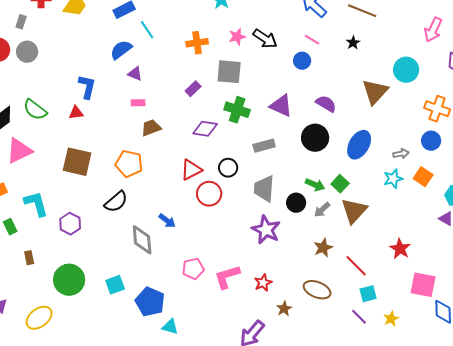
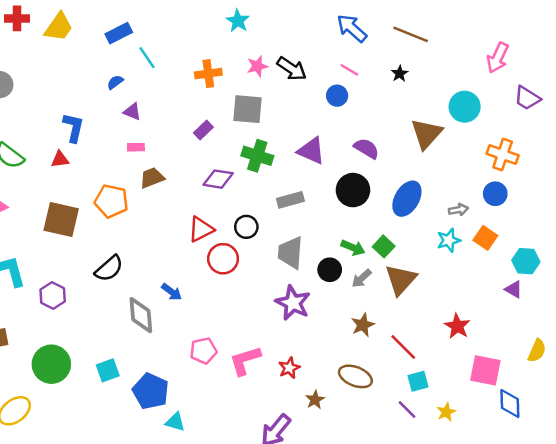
blue semicircle: (121, 50) -> (115, 82), size x0.6
orange pentagon: (129, 164) -> (111, 201), moved

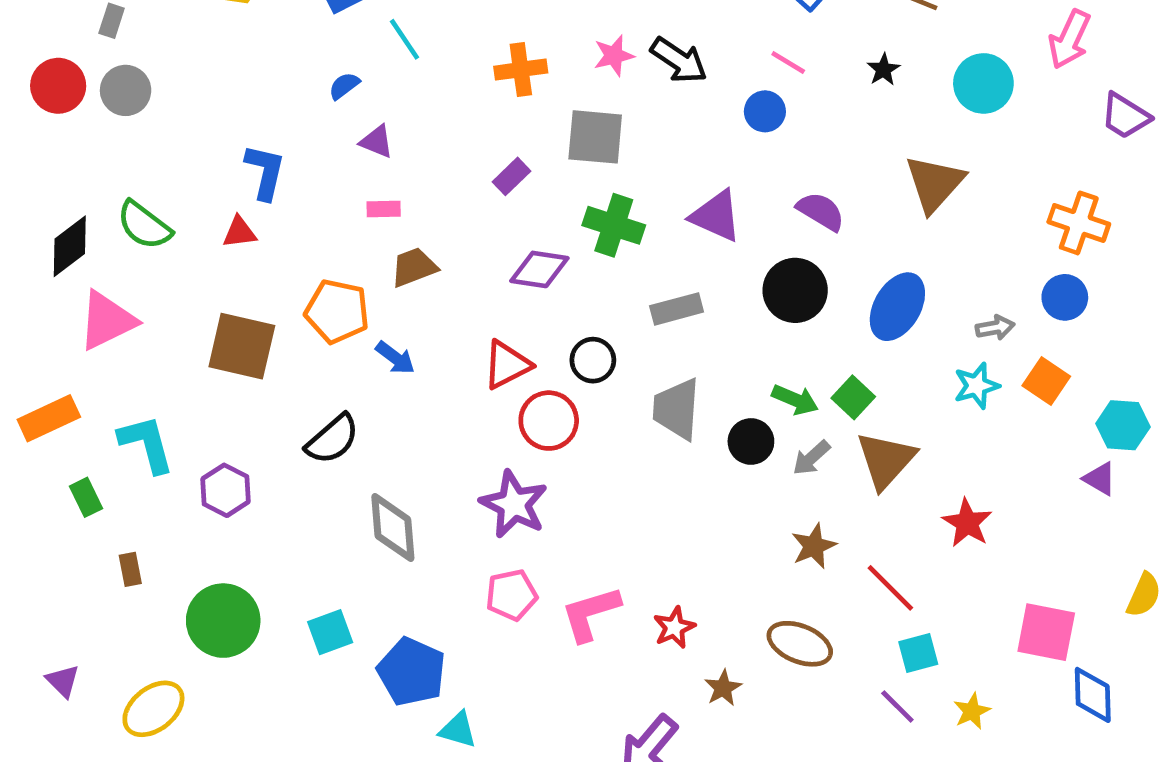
cyan circle: (465, 107) -> (983, 83), moved
blue arrow: (172, 292) -> (395, 358), moved
purple star: (293, 303) -> (514, 504), moved
red star: (457, 326) -> (967, 523), moved

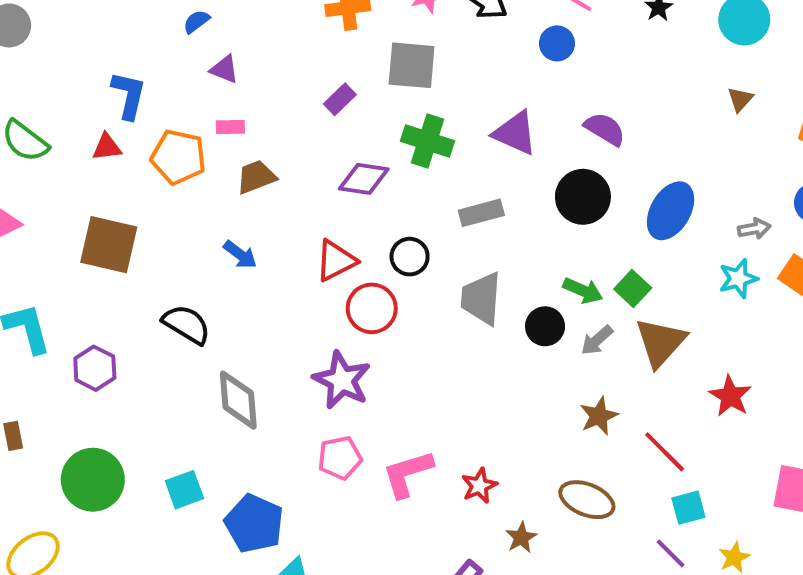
brown triangle: (935, 183) -> (740, 99), moved, size x0.5
orange pentagon: (337, 311) -> (178, 157), moved
black semicircle: (332, 439) -> (186, 324), turned -108

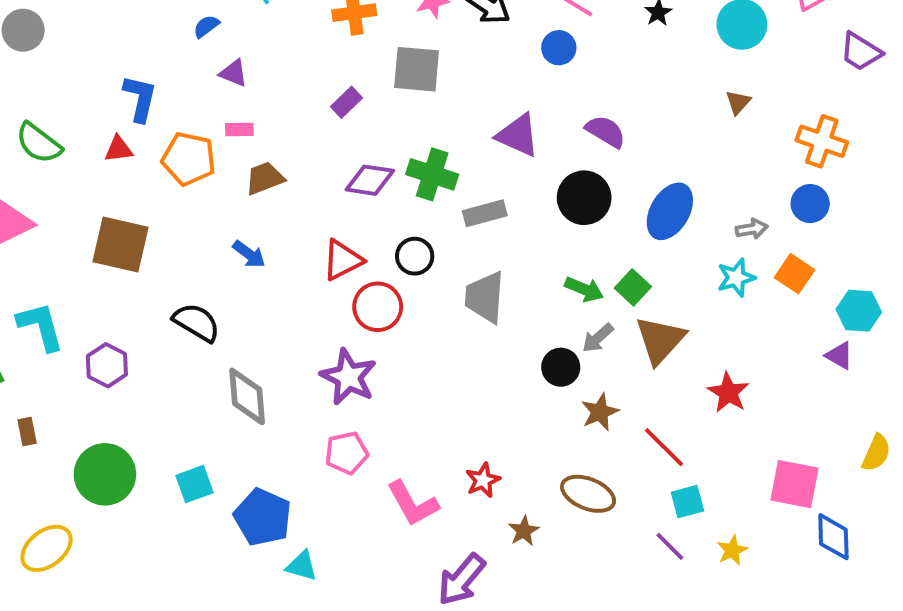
green cross: (427, 141) -> (432, 174), moved
black circle: (545, 326) -> (561, 367), moved
pink L-shape: (408, 474) -> (413, 504), moved, turned -102

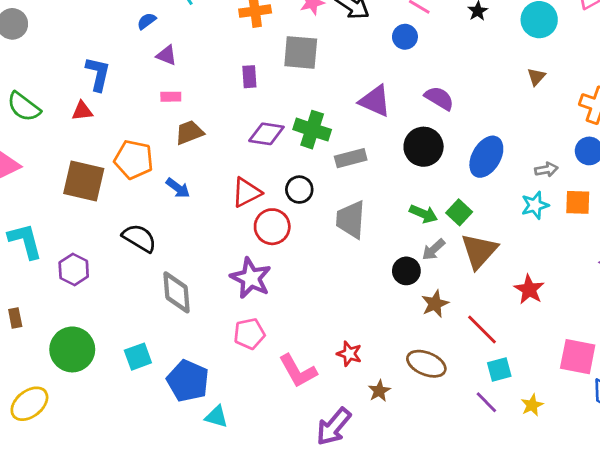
purple rectangle: (346, 102) -> (249, 77), turned -50
orange pentagon: (189, 159) -> (134, 160), moved
orange square: (795, 274) -> (578, 202), turned -32
red star: (483, 480) -> (349, 354), turned -30

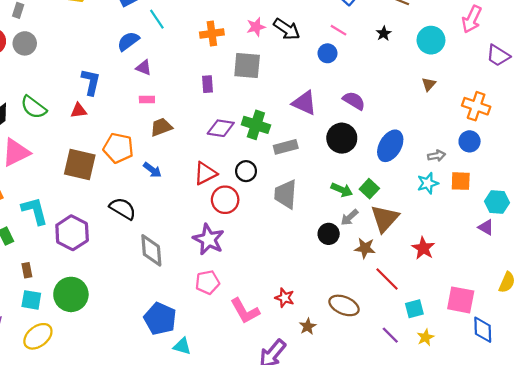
blue semicircle: (147, 21) -> (128, 41), size x1.5
purple hexagon: (74, 269) -> (72, 233), size x1.4
brown star: (435, 304) -> (365, 248), moved, turned 30
cyan square: (138, 357) -> (31, 300), moved, turned 30
cyan square: (499, 369) -> (414, 309), moved

